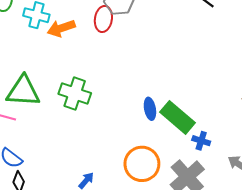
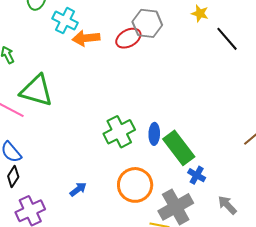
red ellipse: (103, 19) -> (128, 38), turned 40
green cross: (75, 93) -> (119, 132), moved, turned 32

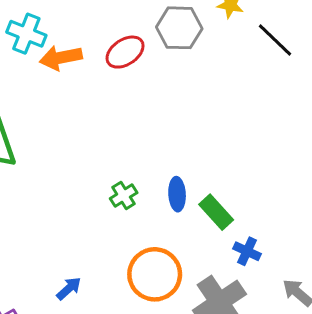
gray hexagon: (147, 23) -> (179, 28), moved
green cross: (119, 132) -> (124, 196), size x0.6
green rectangle: (179, 148) -> (216, 212), size x0.7

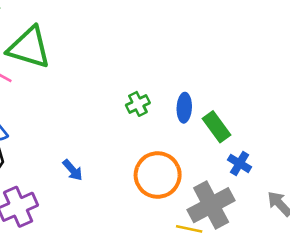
blue arrow: (69, 288) -> (73, 170), moved, turned 85

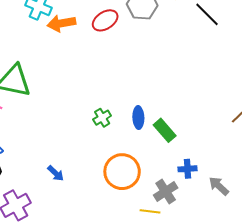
blue cross: (240, 163) -> (188, 169), moved, turned -30
gray cross: (211, 205) -> (166, 191), size x0.7

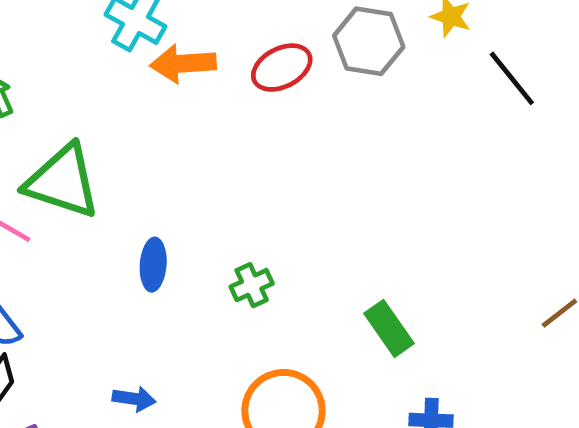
blue ellipse: (138, 118) -> (153, 265), moved
blue arrow: (56, 173) -> (134, 399), turned -42

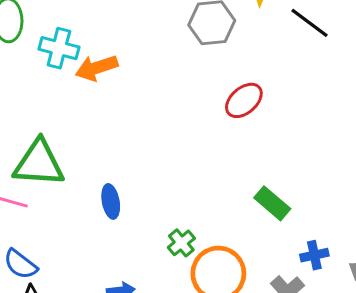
red ellipse: (282, 68) -> (244, 100), moved
green cross: (252, 285) -> (181, 243), moved

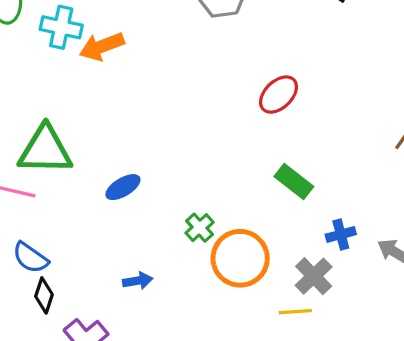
red ellipse: (244, 100) -> (278, 95), moved
blue ellipse: (111, 201) -> (123, 187), turned 72

